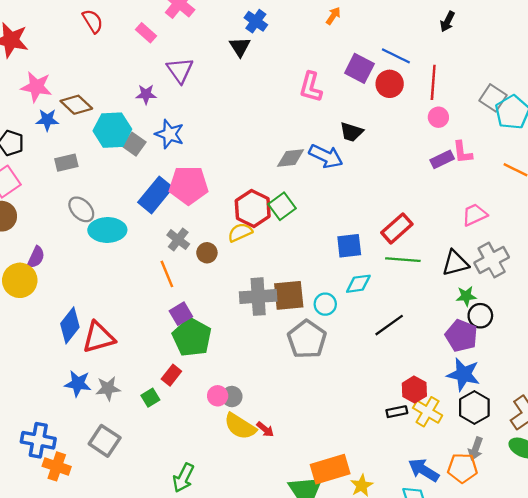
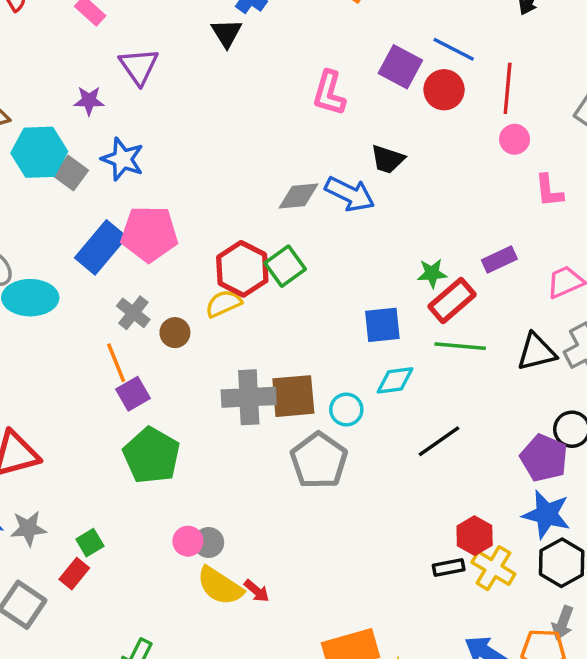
purple rectangle: (442, 159) -> (499, 260), moved
green star: (466, 296) -> (432, 273), moved
purple square: (181, 314) -> (133, 394), moved
red rectangle: (171, 375) -> (74, 574), moved

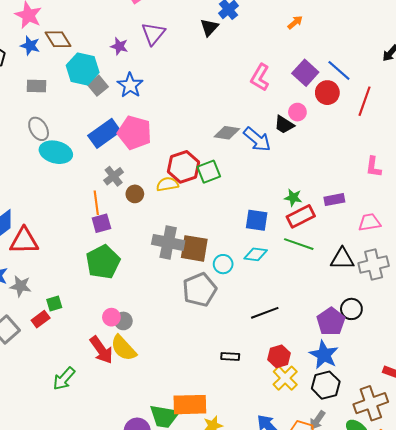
pink circle: (515, 139) -> (297, 112), moved
black line: (439, 441) -> (265, 313), moved
black rectangle: (449, 568) -> (230, 356), moved
red arrow: (257, 591) -> (101, 350), moved, size x1.8

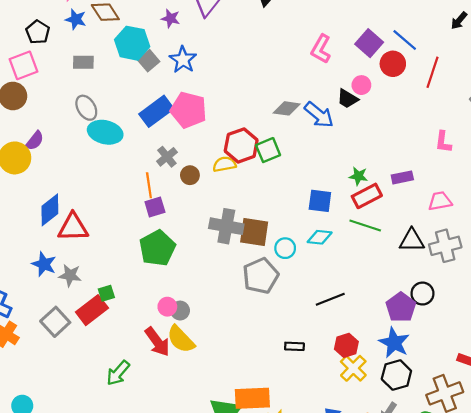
red rectangle: (41, 319) -> (92, 310), size x1.6

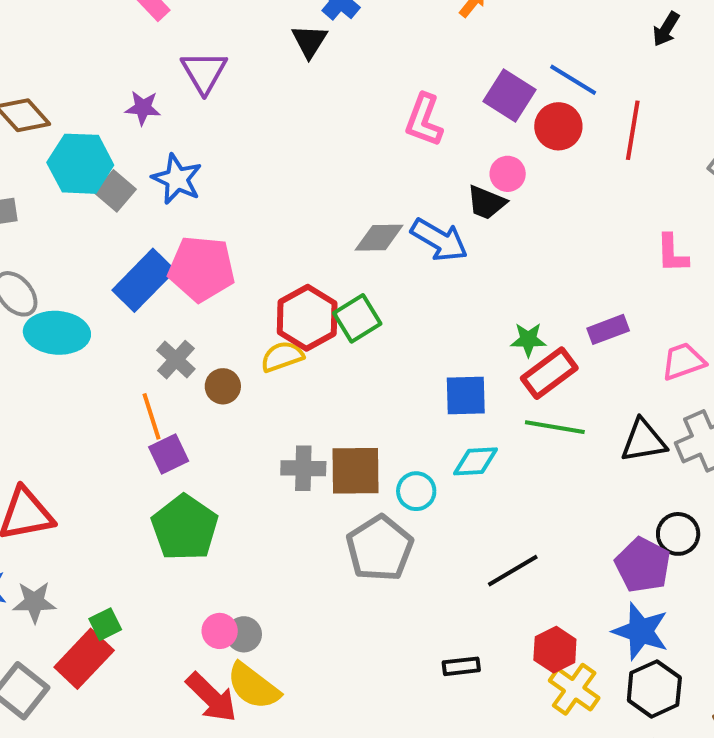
gray cross: (226, 226) -> (303, 468), size x0.7

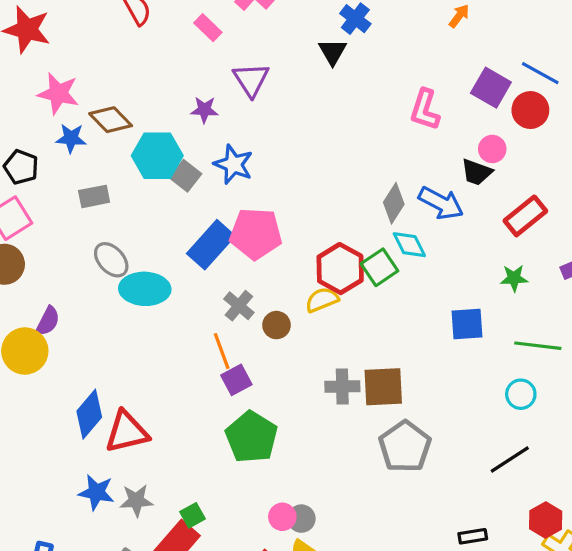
gray diamond: (379, 238) -> (394, 203), turned -54
red rectangle: (549, 373) -> (525, 216), moved
cyan diamond: (476, 461) -> (409, 245), moved, turned 69
cyan circle: (416, 491) -> (521, 394), moved

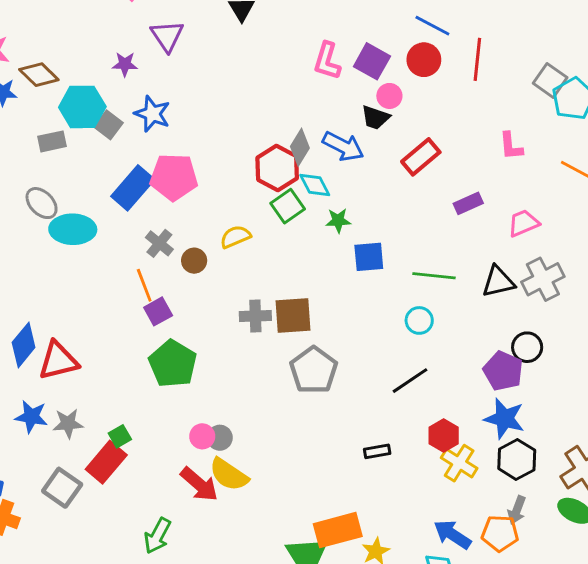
purple square: (491, 88) -> (372, 61), moved
gray rectangle: (94, 196) -> (52, 141), moved
red hexagon: (340, 269) -> (277, 168), moved
green star: (514, 278) -> (338, 221), moved

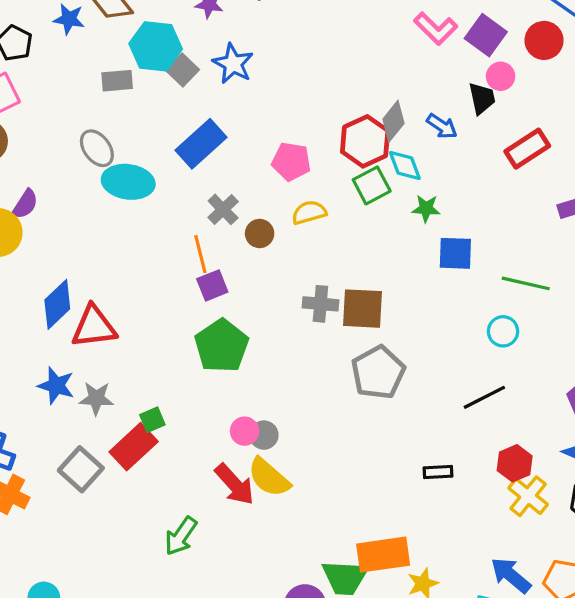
pink L-shape: (327, 61) -> (436, 29), turned -69
black trapezoid: (375, 117) -> (482, 98), turned -128
blue arrow: (343, 146) -> (442, 126), size x0.7
pink pentagon: (174, 177) -> (291, 162), moved, size x0.7

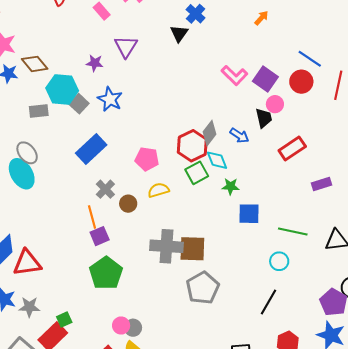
cyan ellipse: (128, 182) -> (22, 174), moved, turned 52
gray cross: (320, 304) -> (166, 246), size x1.5
black line: (484, 397) -> (268, 302), turned -32

